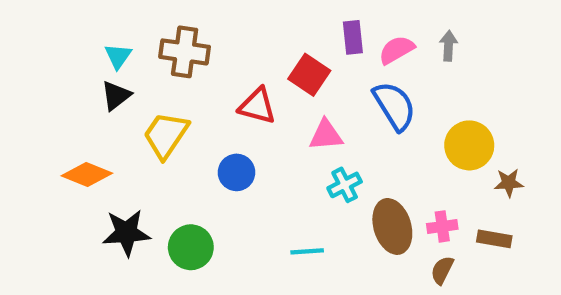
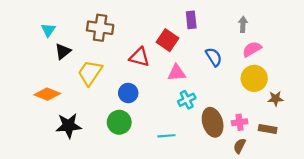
pink semicircle: (397, 50) -> (252, 49), moved
cyan triangle: (118, 56) -> (48, 30), moved
blue semicircle: (394, 106) -> (214, 57), size x0.7
green circle: (191, 247) -> (119, 122), moved

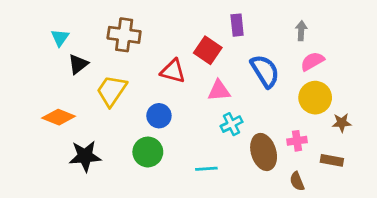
blue semicircle: (214, 57) -> (265, 71), size x1.4
pink cross: (240, 122) -> (297, 141), moved
brown semicircle: (240, 146) -> (297, 181), turned -49

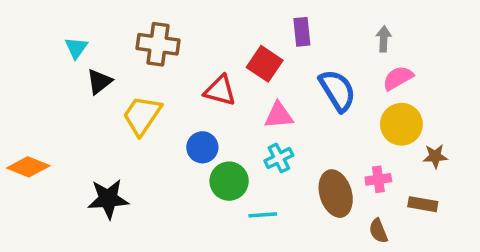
orange diamond: (59, 117) -> (28, 167), moved
cyan cross: (231, 124) -> (279, 158), moved
green circle: (148, 152) -> (229, 181), moved

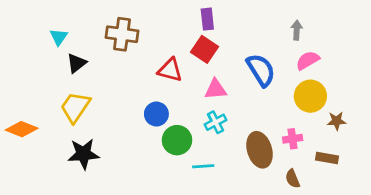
purple rectangle: (302, 32) -> (207, 19), moved
yellow trapezoid: (142, 115) -> (75, 107), moved

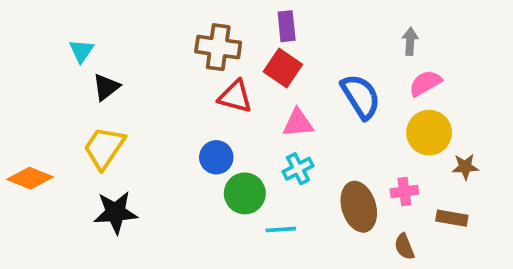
brown cross: (122, 34) -> (218, 47), moved

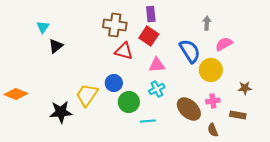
gray arrow: (410, 41) -> (207, 23), moved
yellow circle: (429, 133) -> (211, 70), moved
yellow trapezoid: (104, 148) -> (87, 95), moved
brown ellipse: (359, 207) -> (189, 109), turned -30

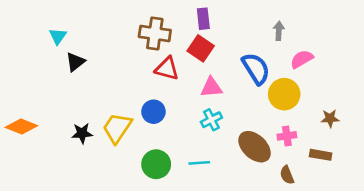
green circle: (129, 102) -> (156, 164), moved
black star: (61, 112) -> (82, 133), moved, size x0.7

